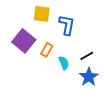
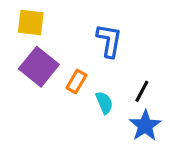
yellow square: (42, 14) -> (31, 23), moved
black line: (87, 56) -> (142, 91), turned -32

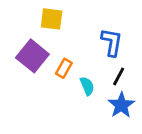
yellow square: (31, 23) -> (52, 19), moved
blue L-shape: (109, 41) -> (112, 42), moved

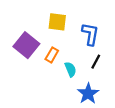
yellow square: (52, 19) -> (57, 22), moved
blue star: (121, 105) -> (88, 94), moved

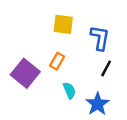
purple square: (26, 45) -> (25, 73), moved
cyan semicircle: (70, 69) -> (69, 90), moved

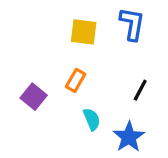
blue L-shape: (100, 38) -> (132, 24), moved
purple square: (25, 73) -> (34, 97), size x0.7

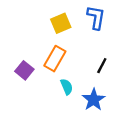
yellow square: (84, 32) -> (61, 23), turned -30
orange rectangle: (76, 80) -> (55, 59), size x1.5

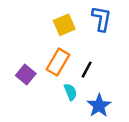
black line: (102, 66) -> (87, 70), moved

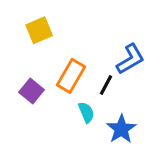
blue L-shape: (101, 19) -> (130, 59), moved, turned 50
yellow square: (64, 25) -> (39, 30), moved

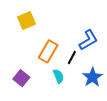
purple square: (32, 91) -> (21, 78), moved
blue star: (121, 129) -> (92, 77), moved

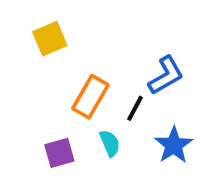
purple square: (21, 78) -> (59, 153), moved, turned 35

